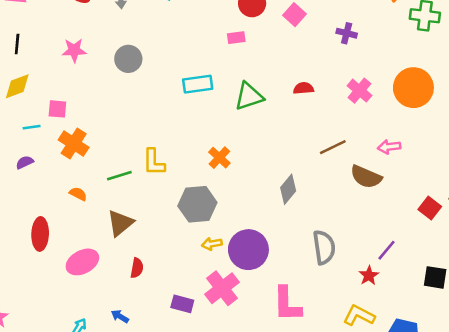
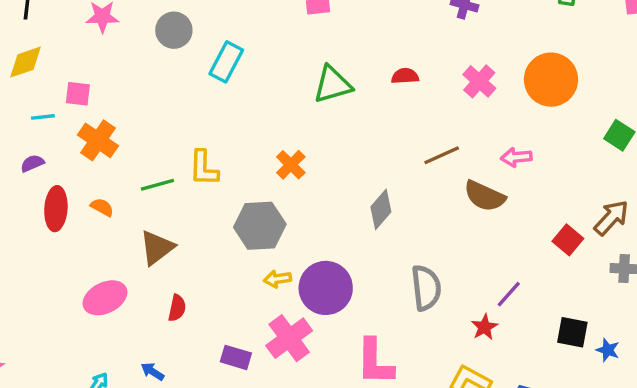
cyan rectangle: (198, 84) -> (226, 62), moved, turned -56
red ellipse: (40, 234) -> (56, 209), moved

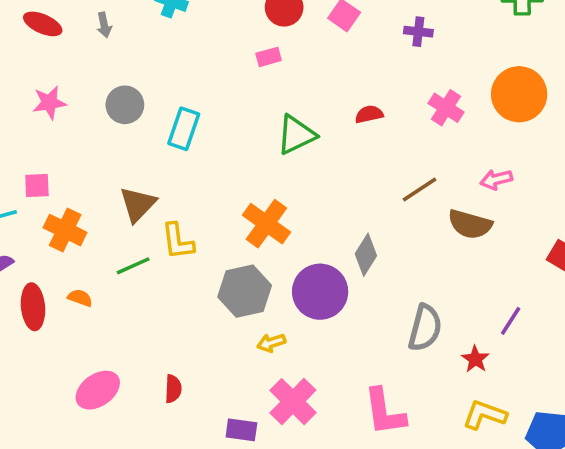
orange cross: (291, 165) -> (266, 224), size x1.5
brown triangle: (157, 248) -> (138, 204), moved
purple circle: (326, 288) -> (320, 292), moved
gray semicircle: (426, 288) -> (425, 328), turned 30
red star: (484, 327) -> (475, 359), moved

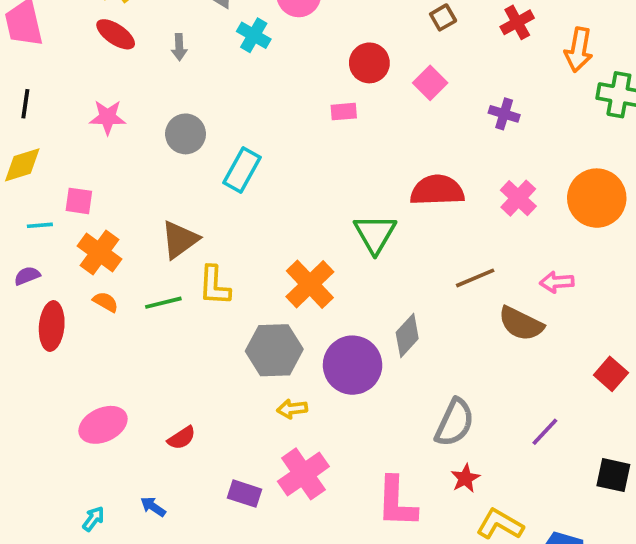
red semicircle: (369, 114) -> (437, 190), size x1.8
green triangle: (296, 135) -> (375, 234), moved, turned -45
orange semicircle: (80, 298) -> (106, 302), moved
red star: (475, 359) -> (465, 478), moved
red semicircle: (173, 389) -> (181, 438), turned 44

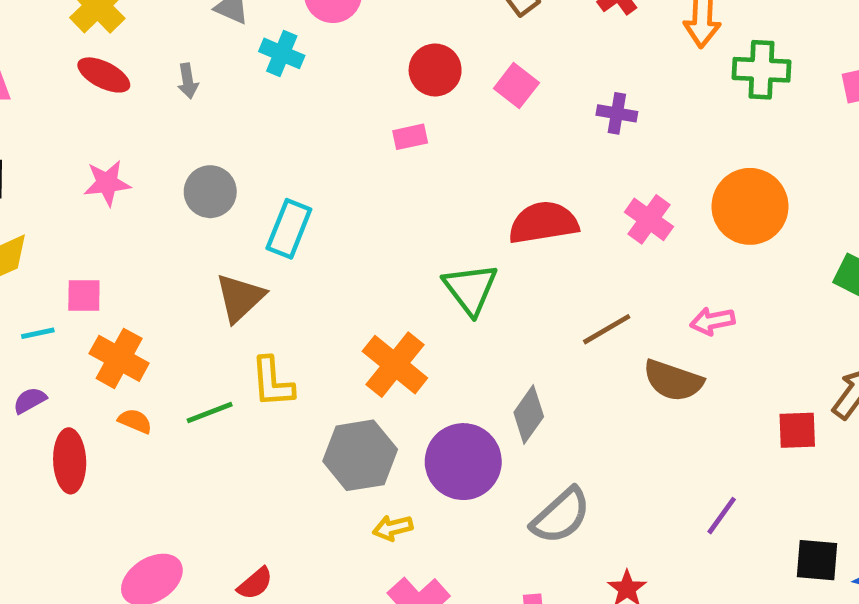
brown triangle: (180, 240) -> (240, 298), moved
red square: (611, 374) -> (797, 430), turned -36
gray semicircle: (455, 423) -> (561, 516), moved, turned 30

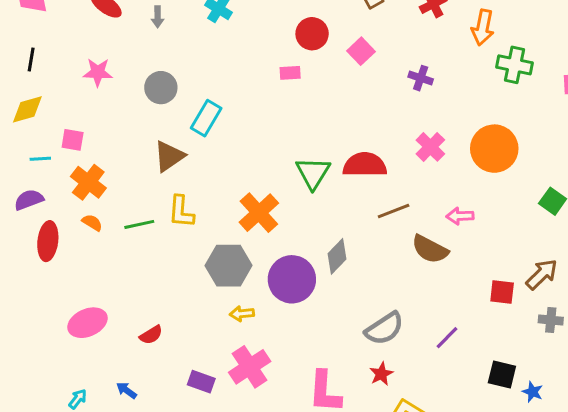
red semicircle: (543, 223) -> (365, 165), moved
purple semicircle: (30, 400) -> (29, 200), size x1.4
gray semicircle: (561, 516) -> (384, 329), moved

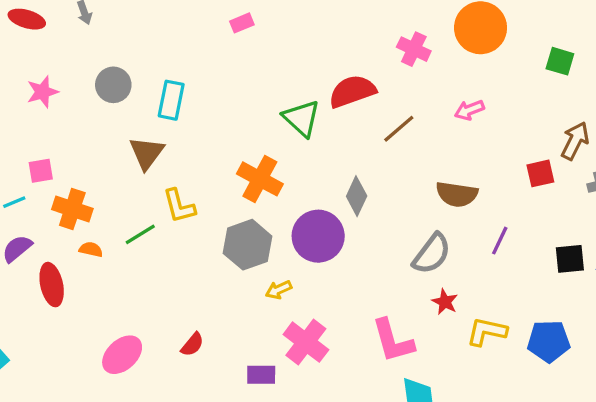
brown semicircle: (430, 249) -> (457, 194), moved

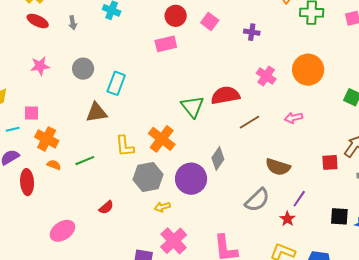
pink rectangle: (242, 23) -> (166, 44), size x1.5
brown triangle: (147, 153) -> (96, 112), turned 35
yellow L-shape: (179, 206) -> (125, 146), moved
red star: (445, 302) -> (287, 219), moved
red semicircle: (192, 345) -> (106, 207), moved

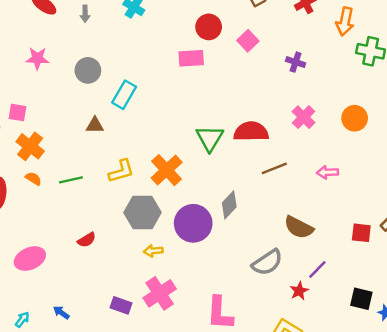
orange circle: (308, 70) -> (355, 118), size x0.7
brown triangle: (96, 112) -> (95, 125), size x0.7
yellow L-shape: (125, 146) -> (121, 171), turned -110

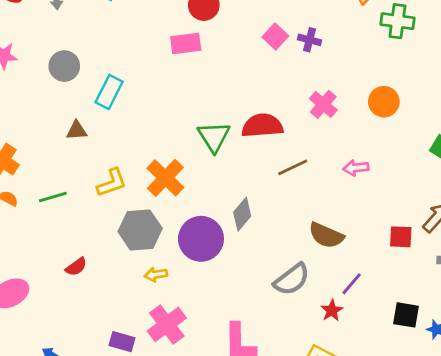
pink square: (248, 41) -> (275, 36), moved

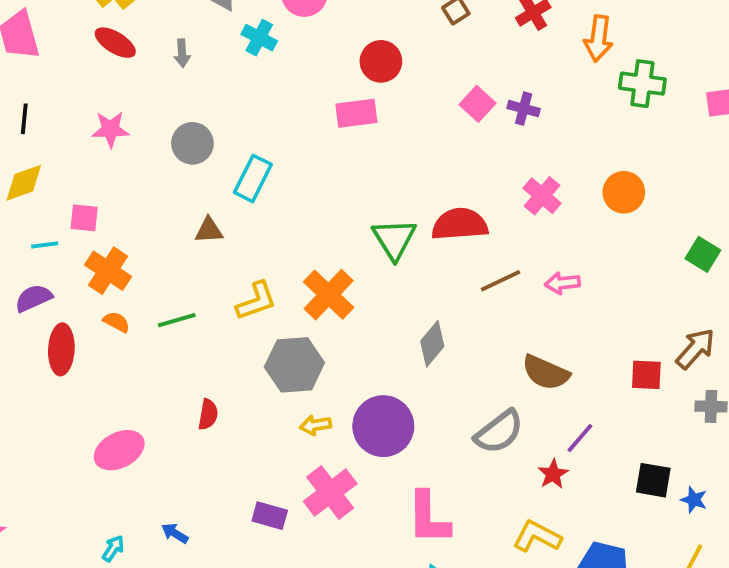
pink arrow: (356, 168) -> (562, 283), moved
purple circle: (201, 239) -> (383, 426), moved
red semicircle: (76, 267) -> (208, 414), turned -45

